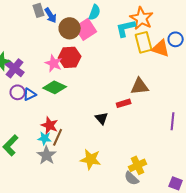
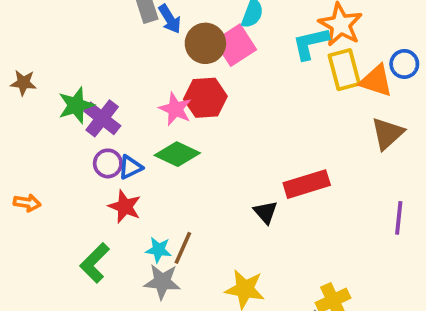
brown triangle: (140, 86) -> (387, 133), moved, turned -36
red rectangle: (124, 103) -> (307, 184), size x1.6
red star: (50, 125) -> (125, 207), moved
gray star: (47, 155) -> (162, 282), turned -30

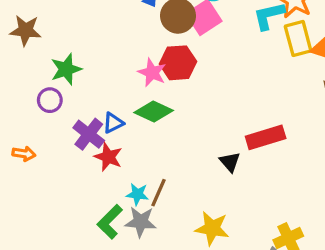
brown star: (23, 83) -> (25, 30), moved, size x1.4
purple cross: (102, 118) -> (89, 134), moved
purple circle: (108, 163) -> (50, 100), moved
green L-shape: (95, 263) -> (110, 222), moved

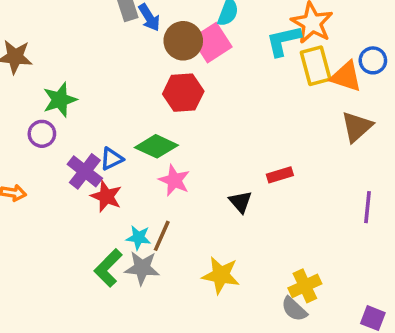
pink star: (152, 73) -> (174, 180), moved
red rectangle: (266, 137) -> (280, 175), size x0.6

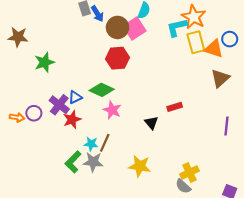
purple circle: (42, 134) -> (34, 113), moved
red star: (106, 196) -> (72, 120), turned 30

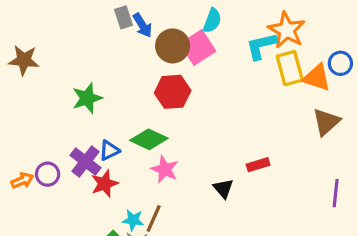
green star: (44, 62) -> (87, 98), moved
orange arrow: (17, 117) -> (22, 180), turned -32

